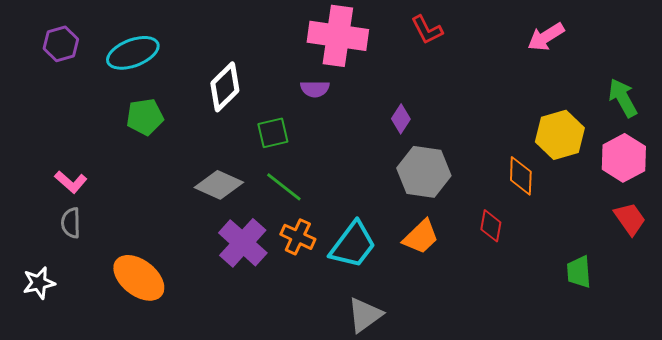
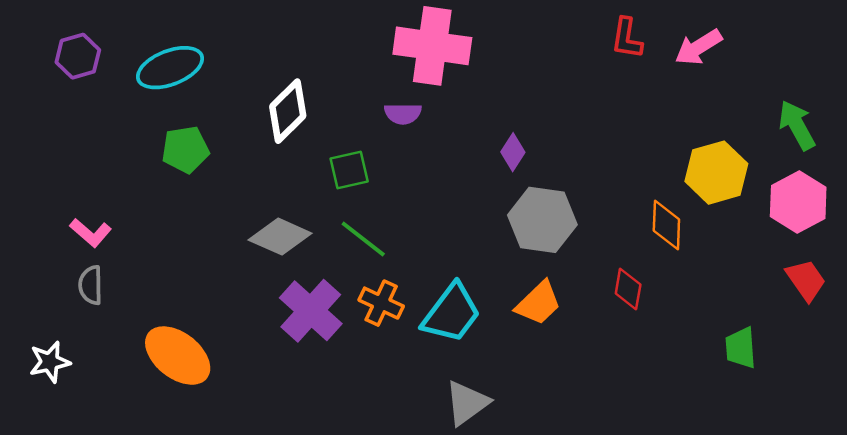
red L-shape: (427, 30) -> (627, 38), moved, turned 36

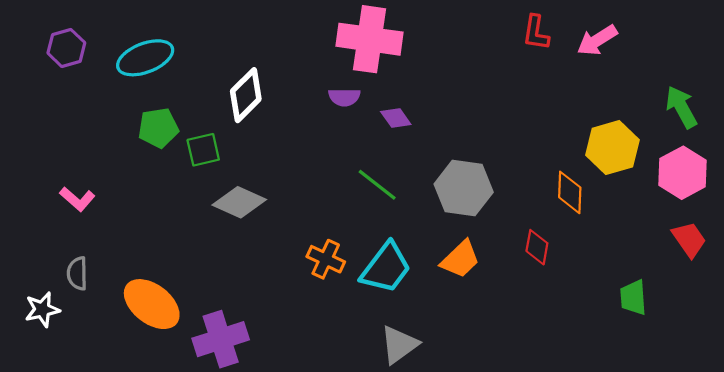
purple diamond: (513, 152) -> (396, 118), moved, turned -68
green square: (349, 170) -> (203, 150), moved
green line: (363, 239) -> (377, 185), moved
gray semicircle: (91, 285) -> (77, 273), moved
purple cross: (311, 311) -> (221, 339), moved, turned 30

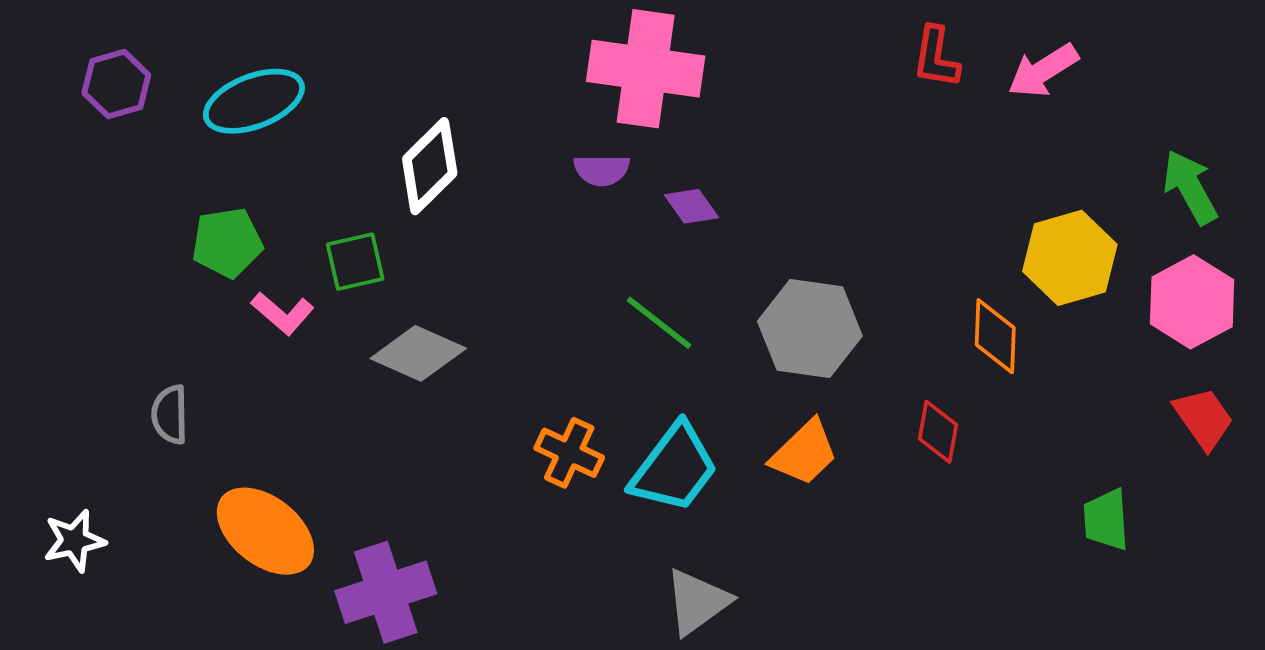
green pentagon: (158, 128) -> (227, 243), moved
pink L-shape: (77, 199) -> (283, 313), moved
gray semicircle: (77, 273) -> (170, 415), moved

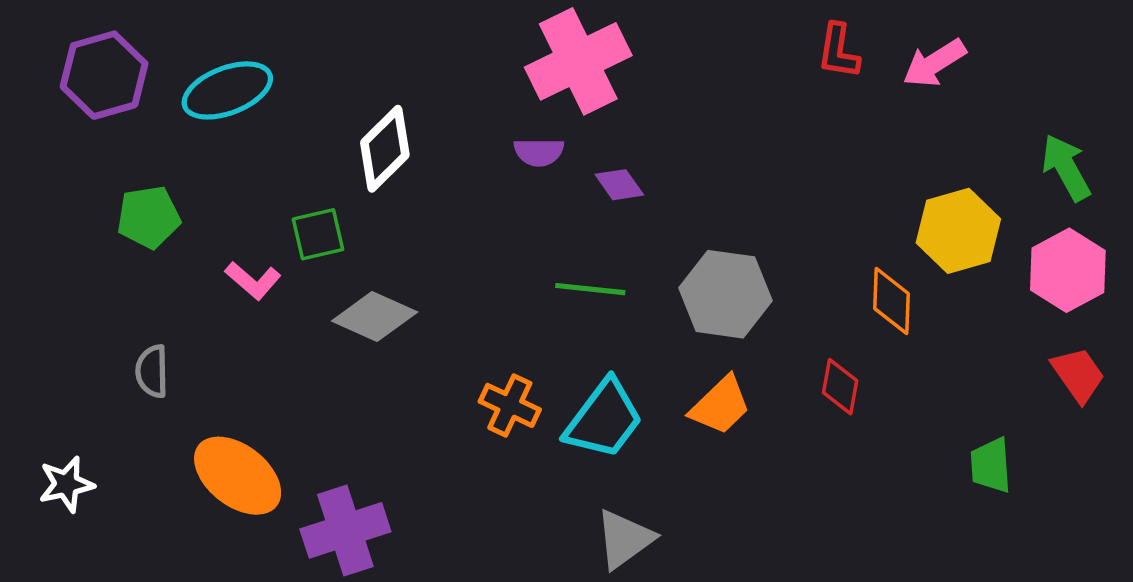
pink cross: (646, 69) -> (578, 61), turned -34
purple hexagon: (116, 84) -> (104, 75), size x1.4
green pentagon: (227, 243) -> (149, 217), moved
green line: (659, 323) -> (590, 289), turned -32

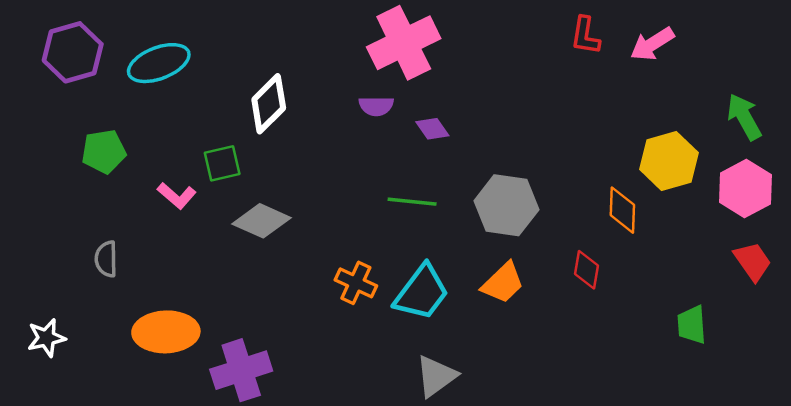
orange ellipse: (238, 476) -> (166, 332), turned -40

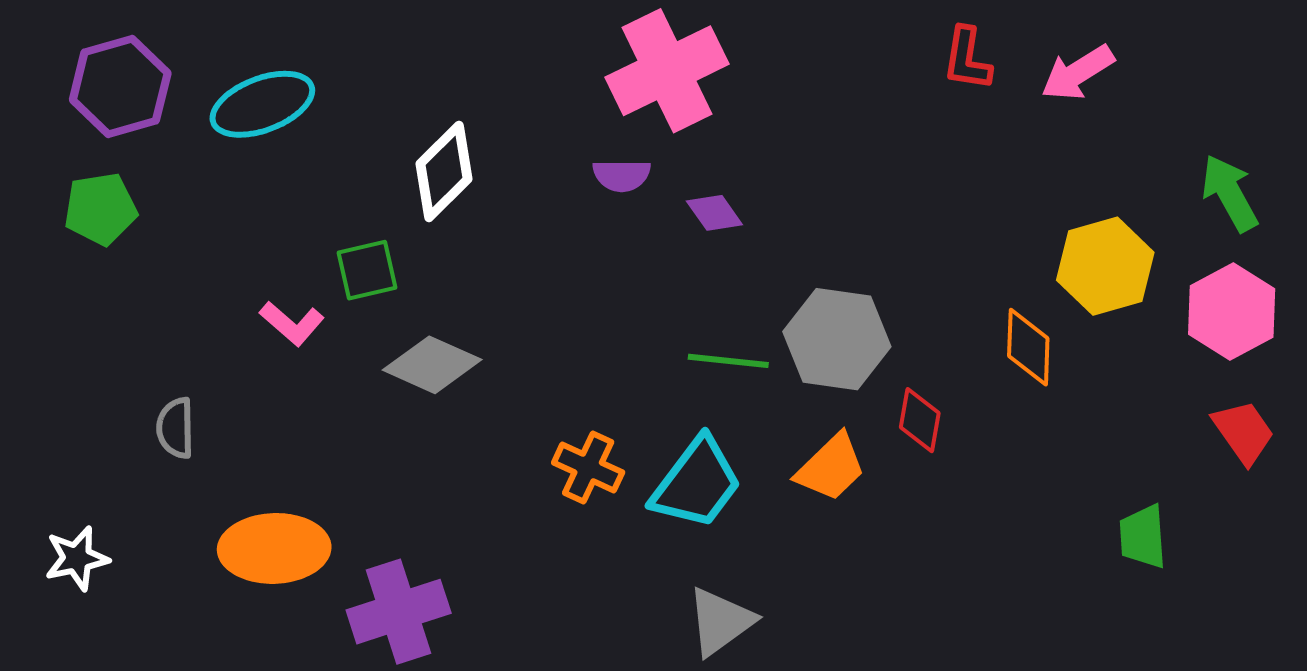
green pentagon: (104, 151) -> (100, 209), moved
green line: (412, 202) -> (728, 361), moved
red diamond: (587, 270) -> (920, 420), moved

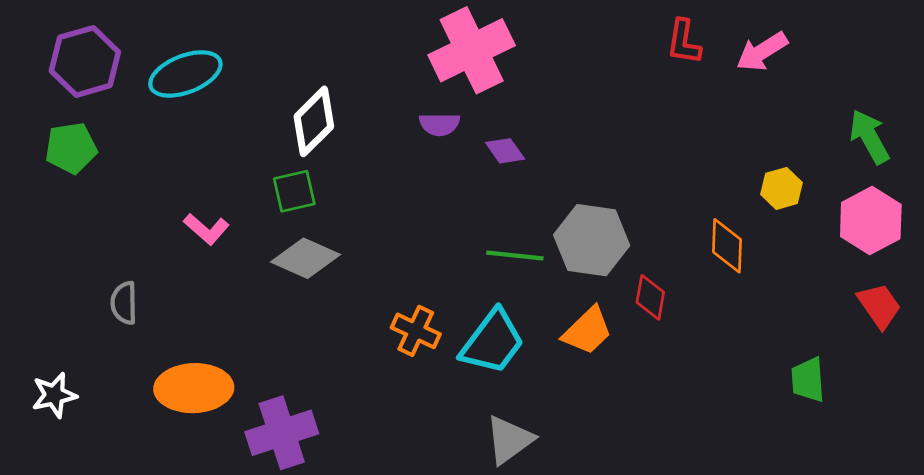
yellow hexagon: (1105, 266) -> (781, 188), size x0.6
green square: (367, 270) -> (294, 191), moved

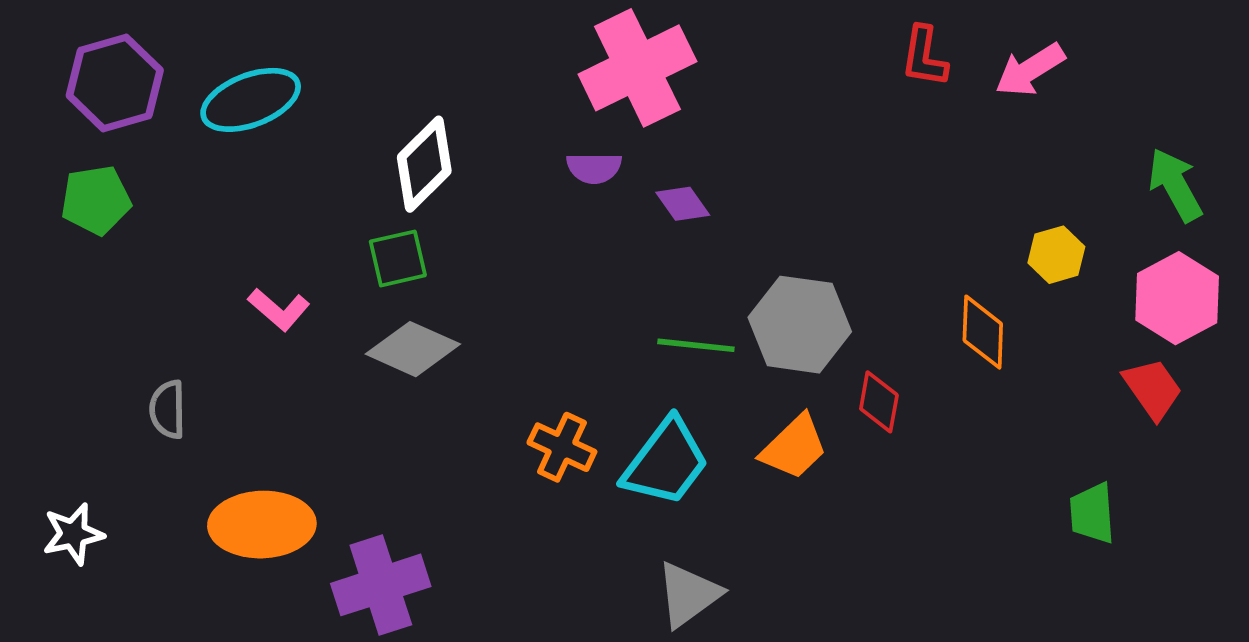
red trapezoid: (879, 306) -> (1153, 389), moved

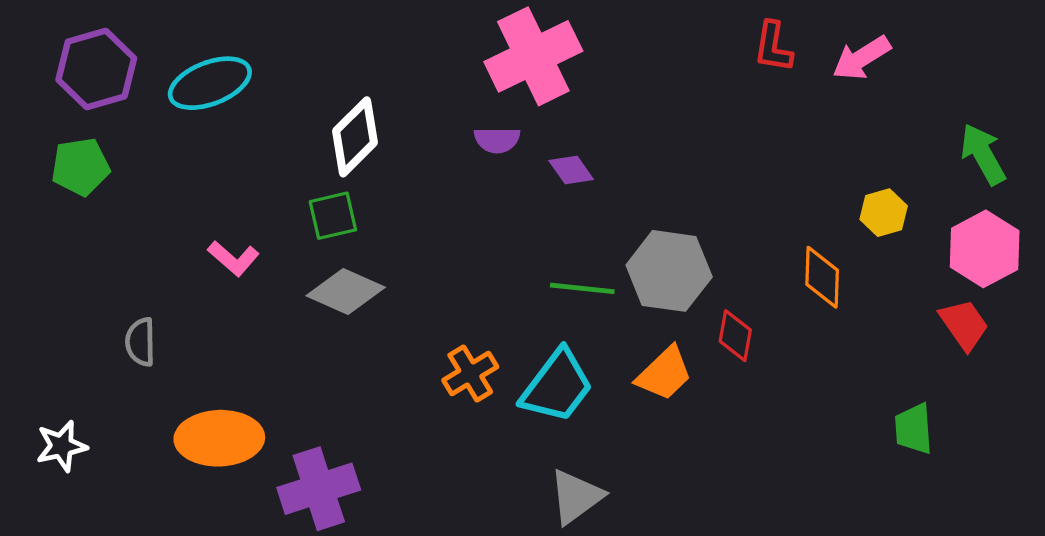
orange cross: (562, 447) -> (470, 374), turned 34

